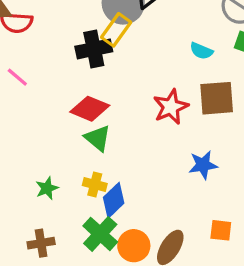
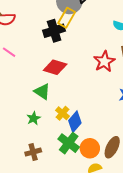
green triangle: (98, 138) -> (42, 92), moved
yellow cross: (95, 185) -> (62, 113), turned 32

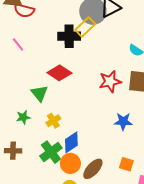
blue diamond: (75, 122) -> (71, 142), moved

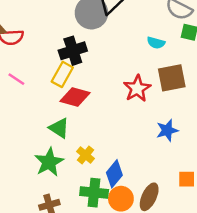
yellow rectangle: (85, 27) -> (62, 74), moved
green star: (23, 117) -> (49, 162), size x1.6
green cross: (51, 152) -> (94, 193), turned -30

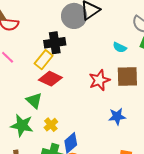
green star: (49, 162) -> (22, 125), turned 30

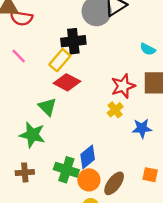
yellow cross: (51, 125) -> (115, 110), moved

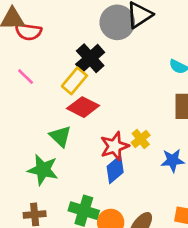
black cross: (73, 41) -> (90, 58), turned -35
red star: (123, 86) -> (115, 146), moved
blue diamond: (88, 157) -> (115, 169), moved

